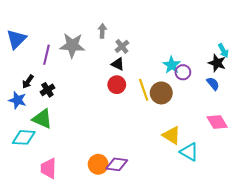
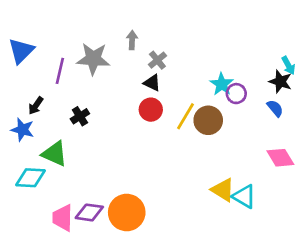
black cross: (47, 90) -> (80, 116), moved
yellow line: (144, 90) -> (186, 116), turned 50
yellow triangle: (172, 135) -> (223, 190), moved
orange circle: (98, 164) -> (127, 212), size x1.4
purple diamond: (117, 164) -> (89, 212), moved

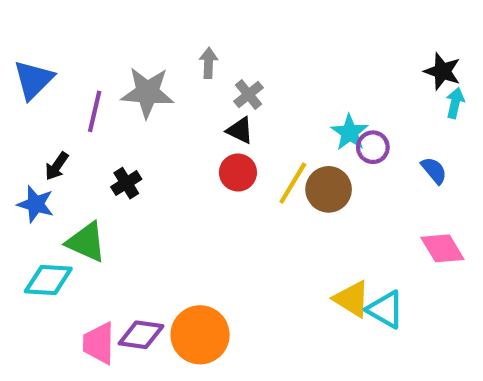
cyan arrow: (288, 65) -> (455, 103), turned -138
black star: (280, 82) -> (442, 71), moved

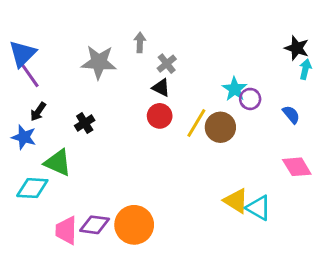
purple line: (95, 111) -> (30, 75), moved, turned -48

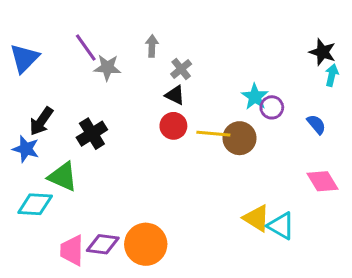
gray star: (99, 62) -> (107, 67), size x0.7
purple line: (30, 75) -> (86, 47), moved
black arrow: (38, 112) -> (41, 121), size x1.4
black cross: (85, 123) -> (92, 134), size x1.4
yellow line: (196, 123) -> (213, 134), turned 64

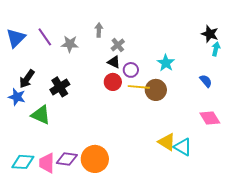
purple line: (86, 47) -> (45, 37), moved
purple circle: (272, 107) -> (131, 70), moved
cyan diamond: (35, 204) -> (23, 162), moved

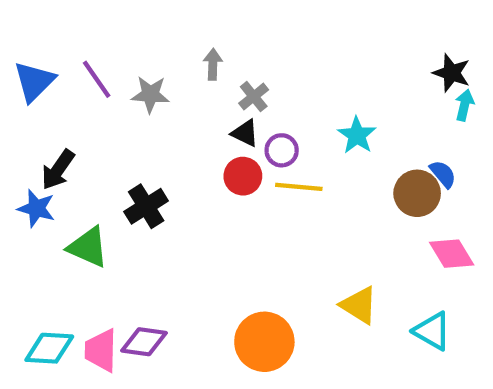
black cross: (60, 87) -> (146, 206), moved
brown circle: (156, 90) -> (417, 193), moved
cyan triangle: (183, 147) -> (432, 331), moved
orange circle: (95, 159) -> (264, 342), moved

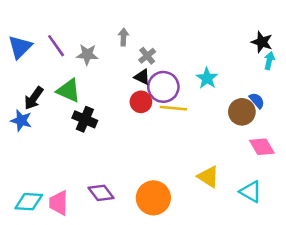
purple circle: (282, 150) -> (163, 87), size x1.6
black cross: (146, 206) -> (85, 119), turned -35
green triangle: (88, 247) -> (69, 91), moved
purple diamond: (144, 342) -> (101, 193), moved, turned 45

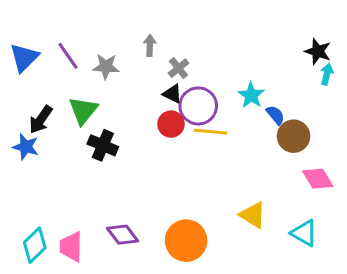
green triangle: (69, 91) -> (83, 110), turned 45
blue semicircle: (257, 101) -> (275, 115), moved
cyan diamond: (29, 202) -> (35, 245), turned -48

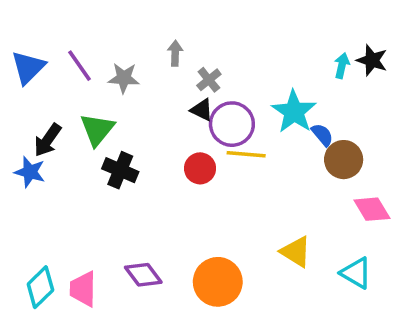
cyan arrow: (327, 74) -> (342, 66), moved
cyan star: (251, 95) -> (294, 112), size x1.4
red circle: (171, 124) -> (200, 168), moved

